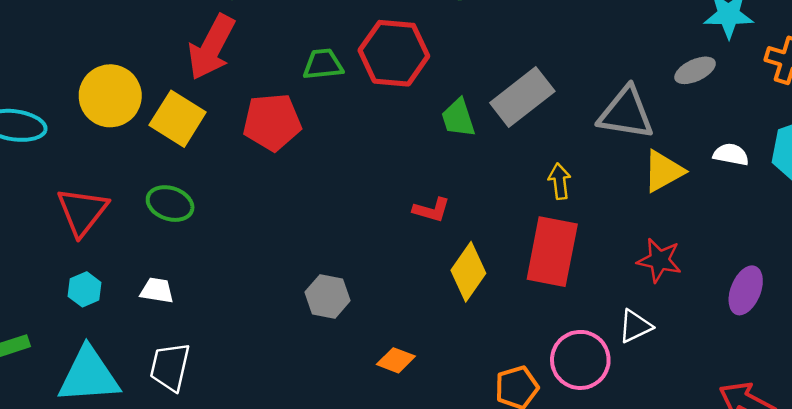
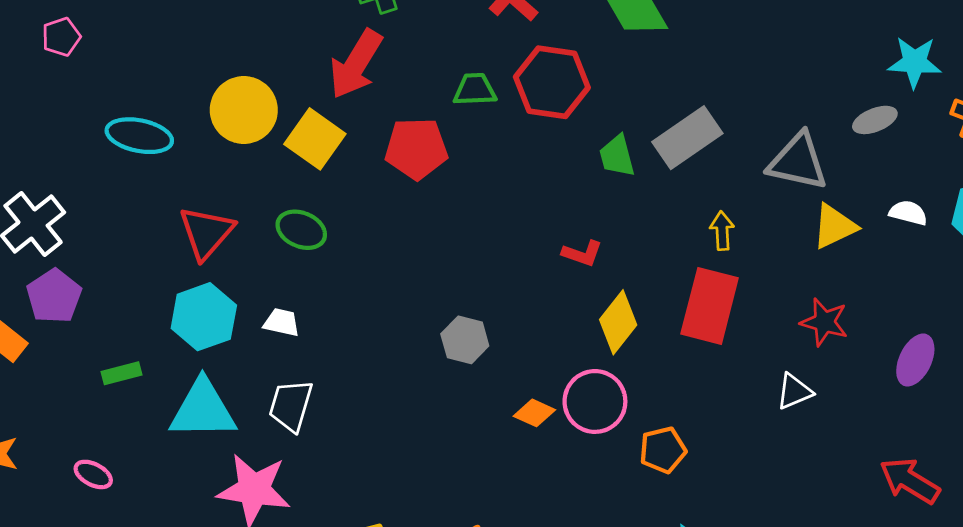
cyan hexagon: (85, 289) -> (204, 317), size x1.8
pink circle: (580, 360) -> (595, 401), moved

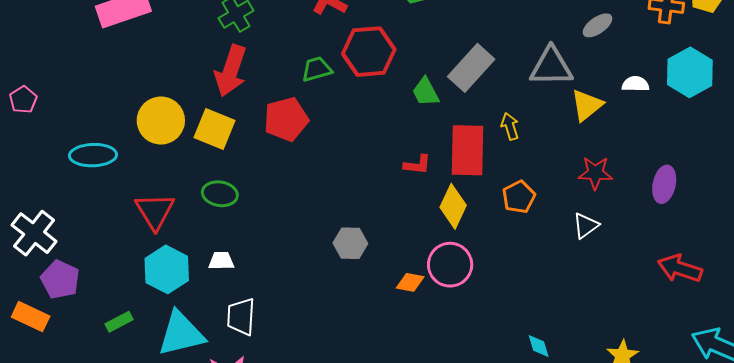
red rectangle: (710, 306) -> (468, 150), moved
orange pentagon: (663, 450) -> (519, 197), moved

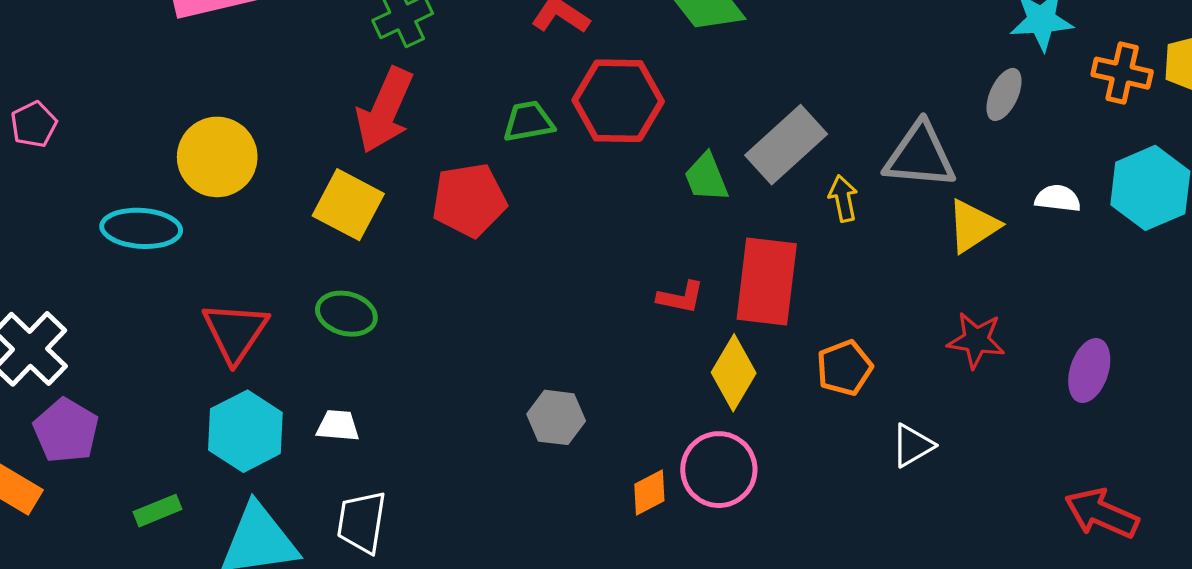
gray ellipse: (598, 25) -> (1004, 94), turned -36
yellow circle: (161, 121) -> (217, 157), moved
yellow arrow: (510, 126) -> (843, 198), moved
white triangle: (586, 226) -> (912, 445), moved
orange diamond: (410, 282) -> (649, 493), turned -44

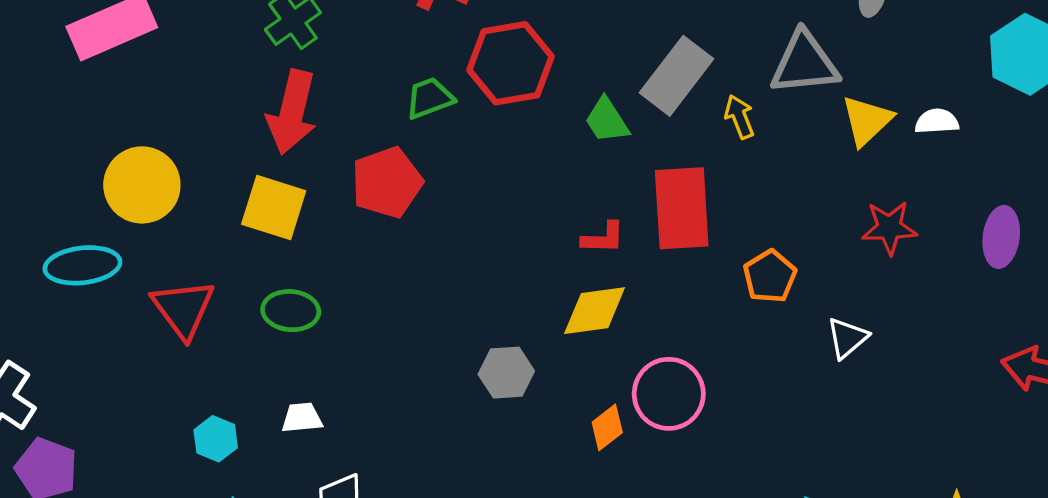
white semicircle: (1058, 198) -> (937, 121), moved
red triangle: (235, 332) -> (183, 309), moved
yellow diamond: (734, 373) -> (595, 311), moved, turned 62
cyan hexagon: (245, 431) -> (216, 439), size x0.6

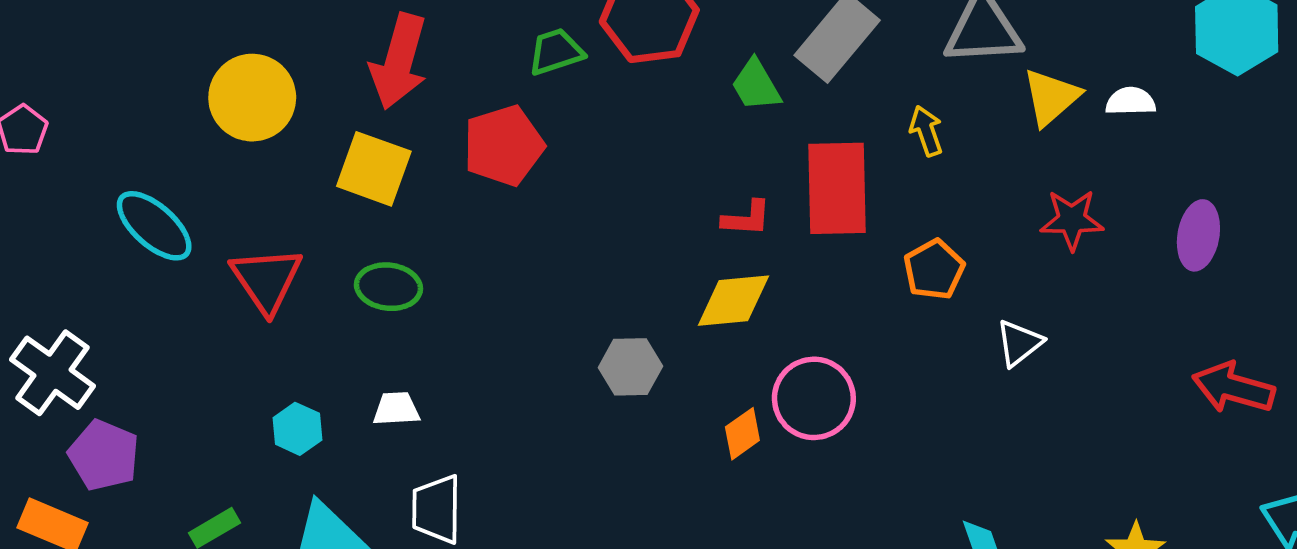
yellow arrow: (739, 117) -> (926, 131), moved
yellow circle: (142, 185) -> (252, 98), moved
cyan ellipse: (82, 265) -> (154, 226), turned 46

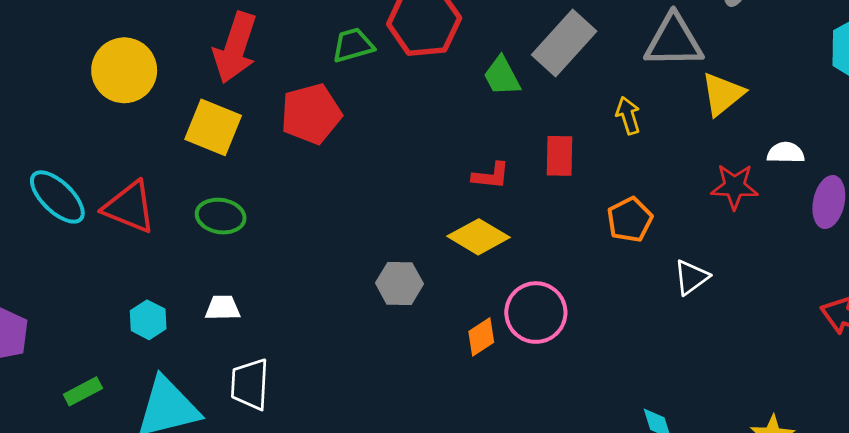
white semicircle: (1131, 101) -> (786, 153), moved
red rectangle: (837, 188) -> (559, 156), size x0.6
cyan ellipse: (154, 226) -> (57, 197), moved
red triangle: (267, 280) -> (129, 207), turned -36
yellow diamond: (733, 301) -> (479, 237), turned 34

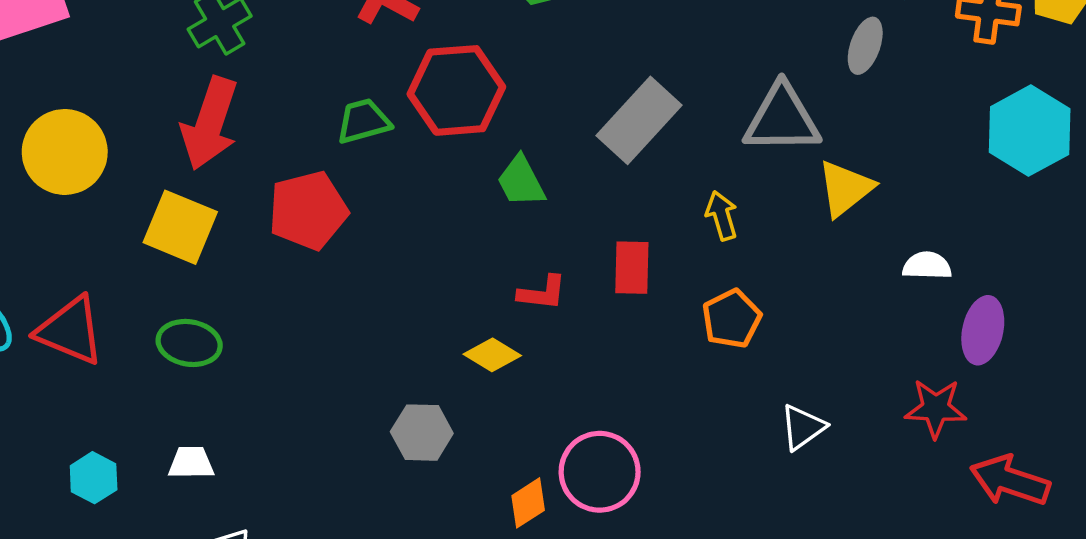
green trapezoid: (502, 76) -> (521, 181), moved
red star: (734, 186) -> (936, 408), moved
orange pentagon: (630, 220) -> (732, 319), moved
yellow diamond: (479, 237) -> (492, 355), moved, size x0.7

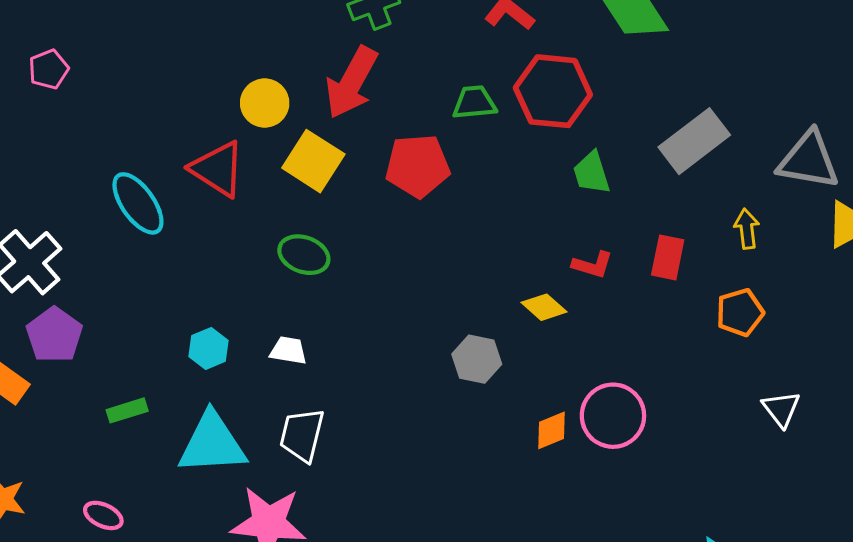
yellow circle: (65, 152) -> (265, 103), moved, size x0.7
red triangle: (70, 331) -> (218, 169), moved
white triangle: (803, 427) -> (781, 409), turned -42

